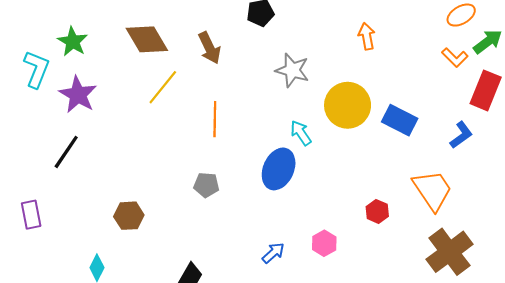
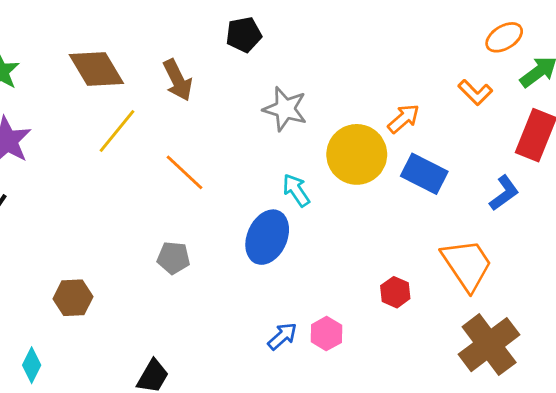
orange arrow: (367, 36) -> (404, 119), moved, turned 60
orange L-shape: (455, 57) -> (475, 92), moved
orange line: (215, 119) -> (185, 172), turned -48
blue arrow: (273, 253) -> (282, 336), moved

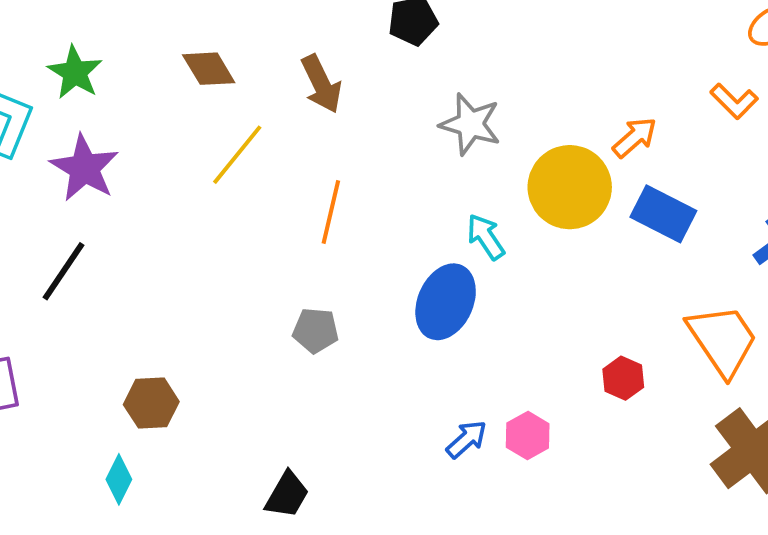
brown diamond: (96, 69) -> (209, 69), size x0.7
orange line: (185, 172) -> (331, 212), turned 60
brown hexagon: (73, 298) -> (151, 403), moved

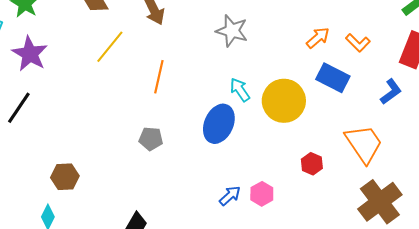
orange L-shape: (734, 101) -> (358, 43), moved
yellow circle: (570, 187) -> (284, 101), moved

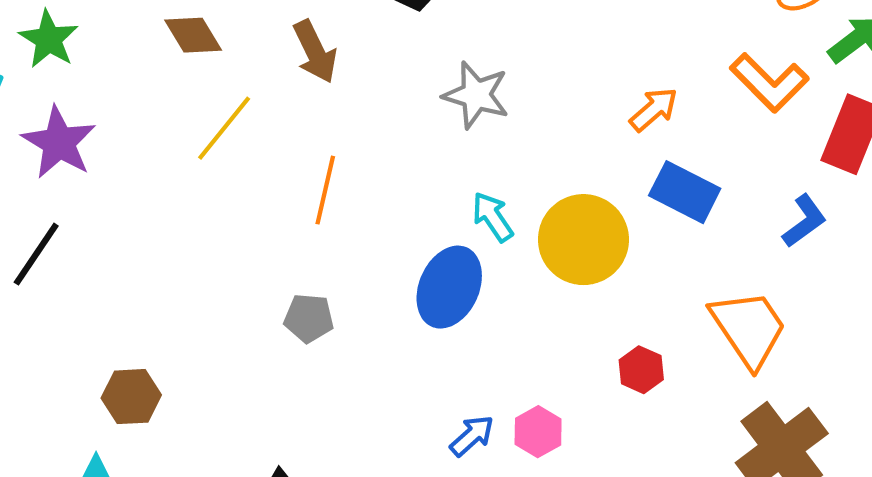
orange L-shape: (358, 43) -> (769, 83), moved, size x1.5

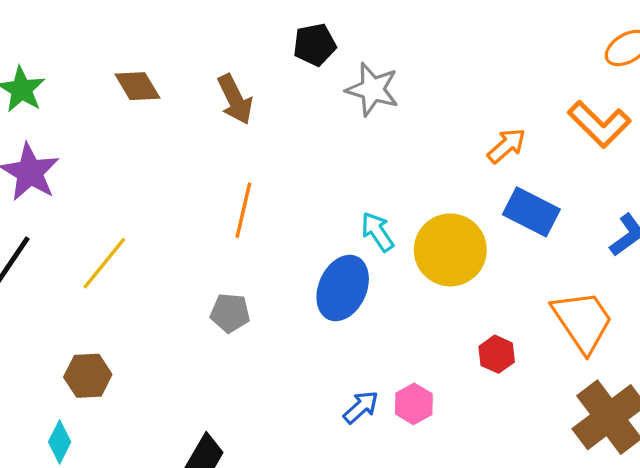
gray star: (476, 95) -> (372, 89), moved
yellow line: (224, 128) -> (104, 263), moved

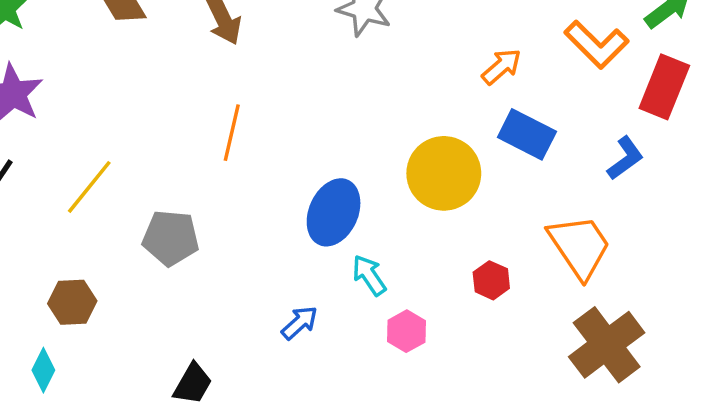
cyan arrow: (377, 232) -> (369, 275), moved
gray pentagon: (230, 313) -> (171, 238), moved, size x1.4
blue arrow: (361, 407) -> (300, 323), moved

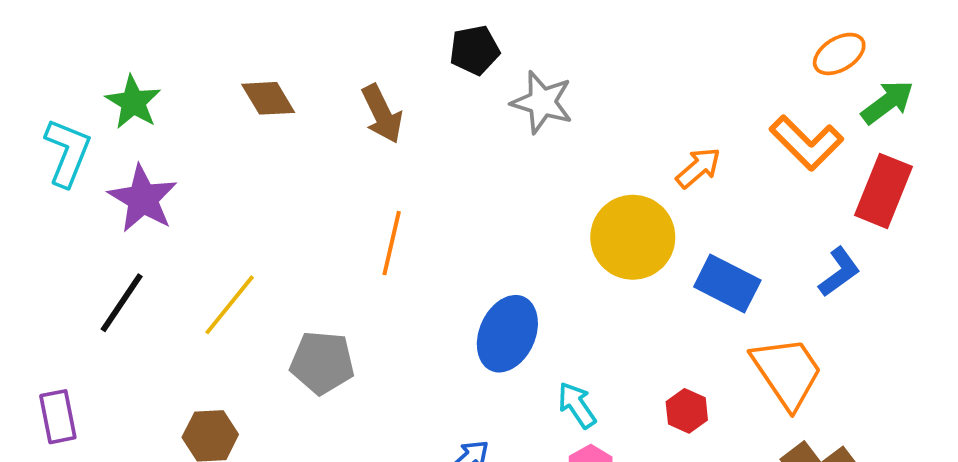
blue rectangle: (527, 134) -> (727, 284), moved
yellow circle: (444, 173) -> (633, 237), moved
cyan arrow: (369, 275) -> (577, 405), moved

